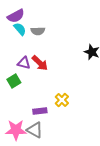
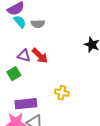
yellow cross: (62, 100) -> (62, 93), turned -32
purple rectangle: (40, 111) -> (26, 104), moved, size x1.5

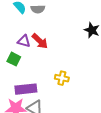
green square: (14, 74) -> (14, 59), turned -32

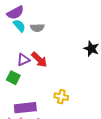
purple triangle: (24, 41) -> (23, 60), turned -40

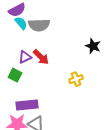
gray semicircle: (37, 28) -> (39, 25), size x1.5
yellow cross: (61, 97) -> (76, 79), moved, turned -32

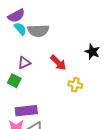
red arrow: (41, 57) -> (58, 63), moved
yellow cross: (76, 79) -> (75, 85), turned 32

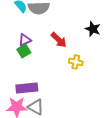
green square: (14, 81) -> (24, 51), moved, turned 32

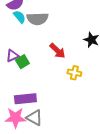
purple triangle: (25, 40) -> (12, 56), moved

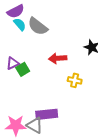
gray semicircle: (37, 19) -> (38, 26), turned 40
red arrow: (57, 51) -> (58, 58), turned 132
purple rectangle: (25, 99) -> (47, 114), moved

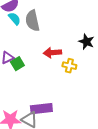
gray semicircle: (38, 26) -> (32, 21), turned 40
yellow cross: (75, 80) -> (69, 66), moved

